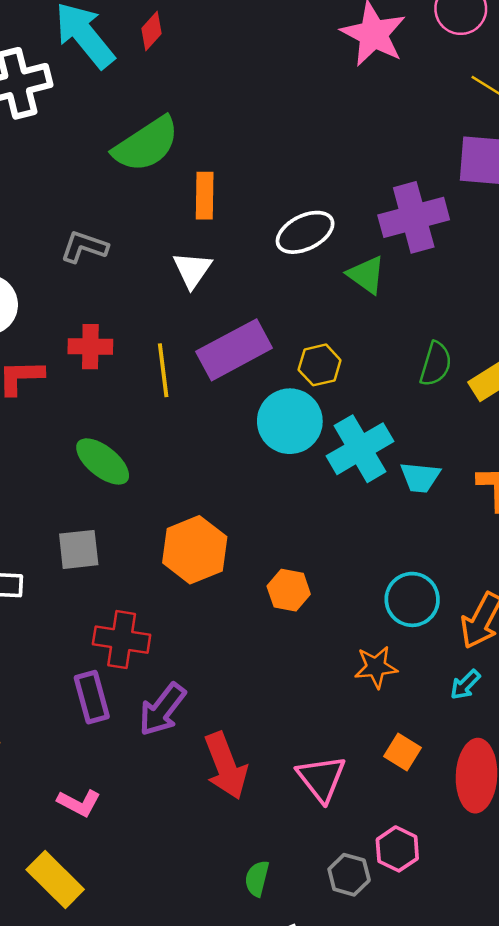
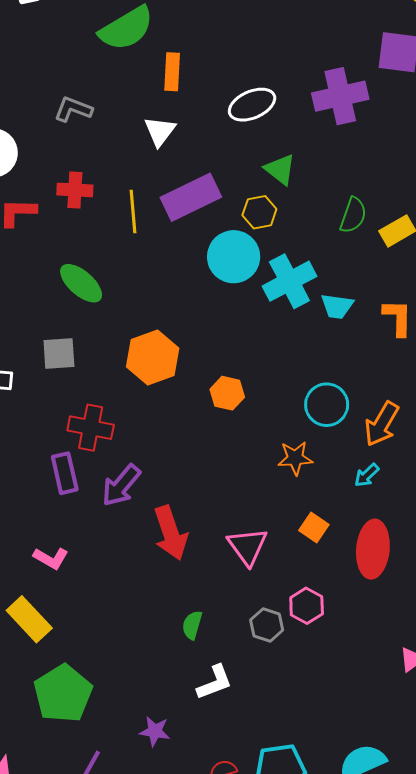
green triangle: (366, 275) -> (280, 169), moved

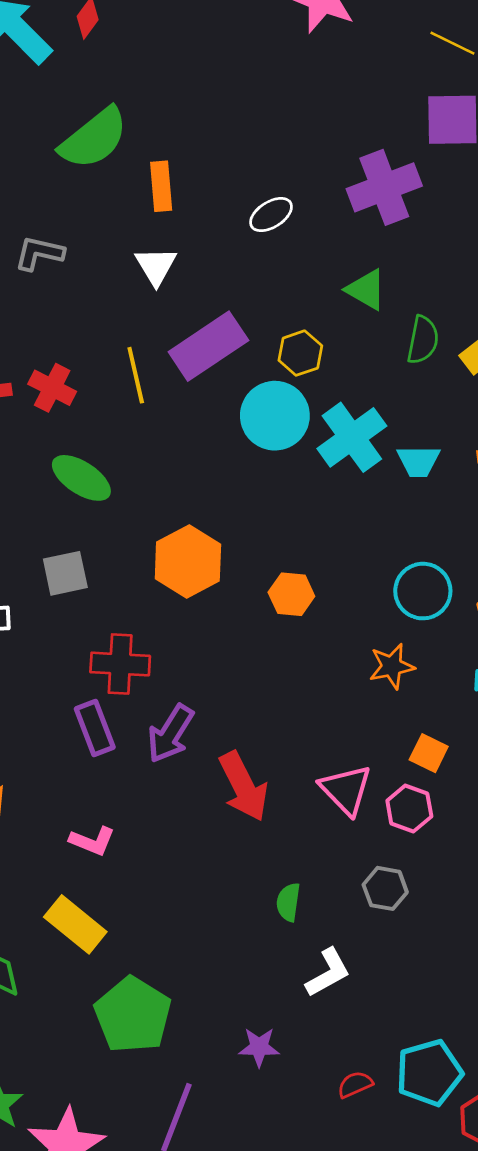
white ellipse: (252, 105) -> (271, 215), size x0.7
green triangle: (280, 169) -> (366, 290), moved
red cross: (75, 190) -> (52, 388), moved, turned 32
pink hexagon: (307, 606) -> (409, 809), moved

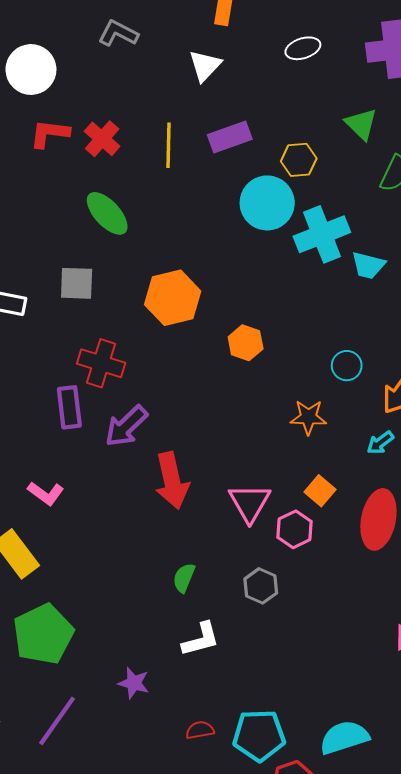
purple rectangle: (208, 346) -> (230, 137), size x0.7
cyan circle: (423, 591) -> (347, 366), size x0.7

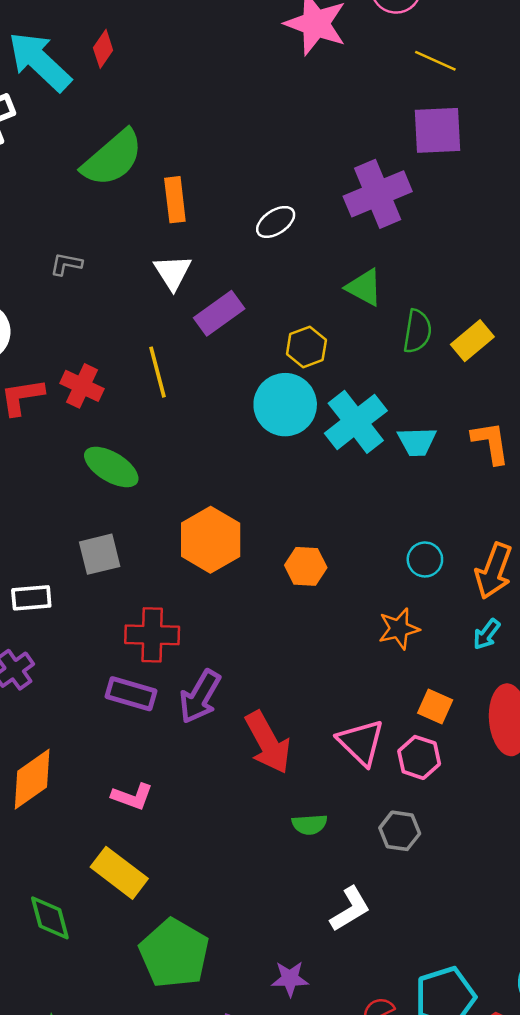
gray L-shape: (118, 33) -> (66, 264), size x0.7
purple rectangle: (230, 137) -> (219, 313), moved
purple rectangle: (69, 407) -> (131, 694), turned -51
green semicircle: (184, 578) -> (309, 824), moved, turned -100

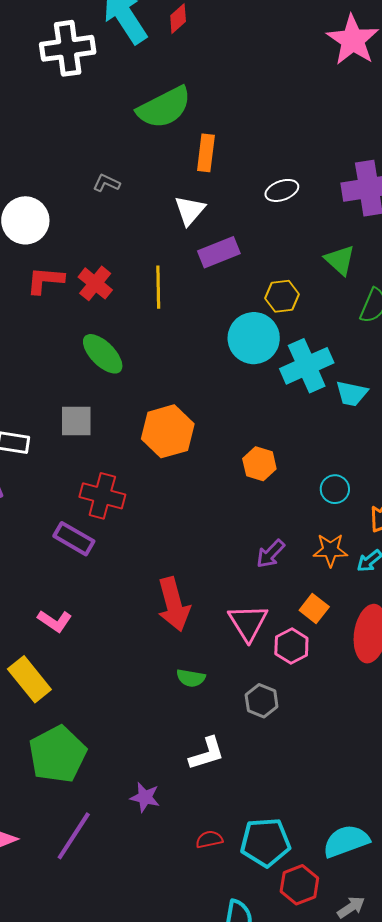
orange hexagon: (306, 566) -> (259, 464), moved
orange star: (399, 629) -> (330, 550), moved
purple arrow: (200, 697) -> (271, 554), moved, size x0.7

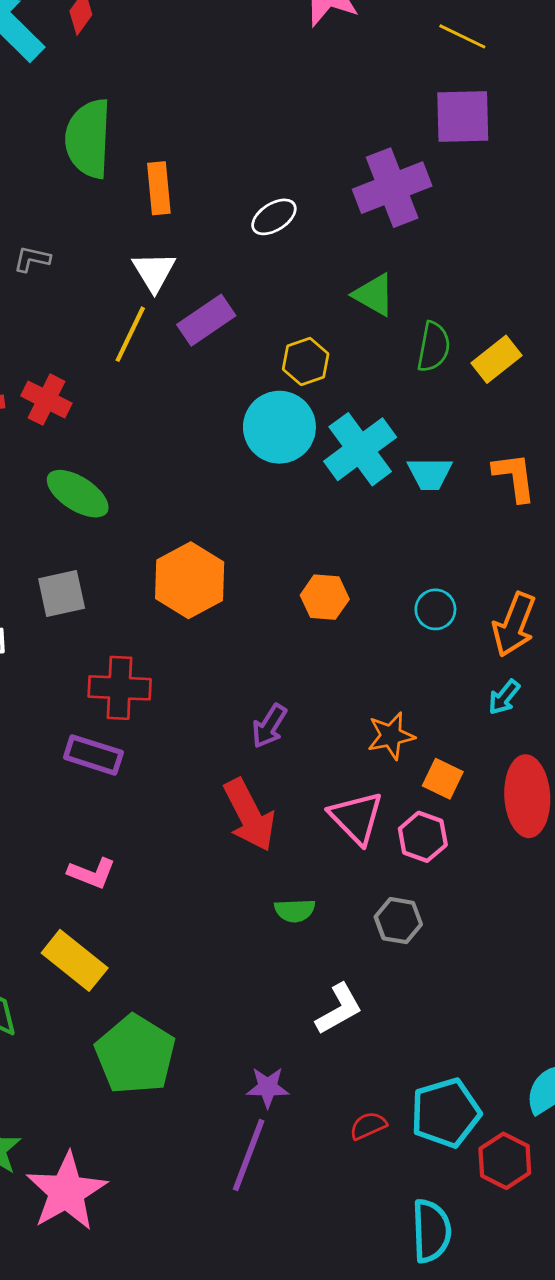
green semicircle: (164, 107) -> (88, 139), turned 132
yellow line: (158, 287) -> (130, 334), moved, turned 39
orange star: (330, 550) -> (391, 736), moved
purple arrow: (271, 554) -> (269, 726), moved
purple line: (74, 836) -> (249, 1155), moved

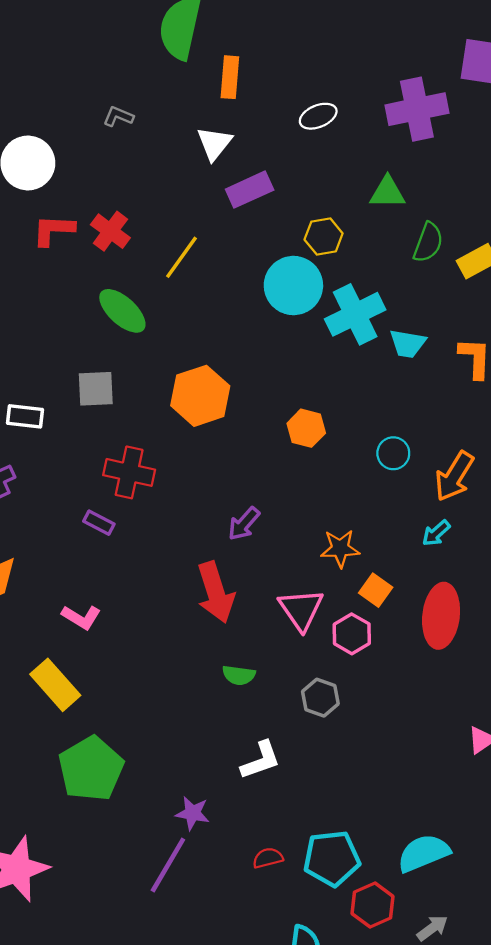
green triangle: (374, 295) -> (388, 192), turned -39
yellow line: (130, 334) -> (181, 257), moved
purple rectangle: (93, 755) -> (99, 523), size x0.7

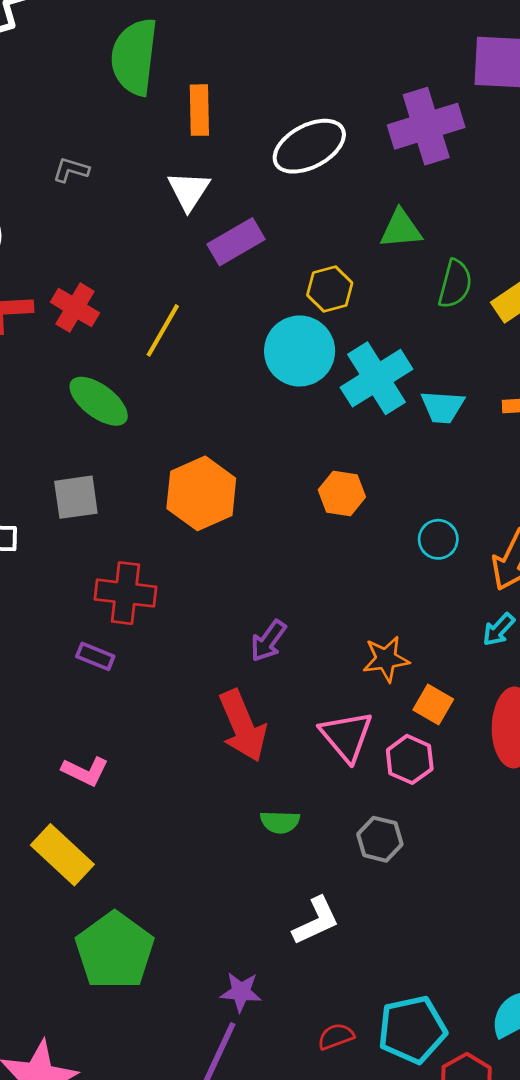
white ellipse: (318, 116) -> (309, 146), size x1.6
orange hexagon: (306, 428) -> (342, 493), moved

